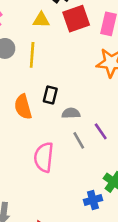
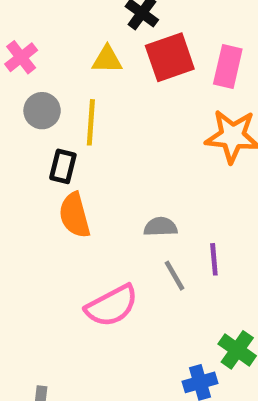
black rectangle: (50, 95) -> (63, 166), moved
purple line: (101, 131) -> (214, 259), turned 30
pink semicircle: (44, 157) -> (112, 306), turned -124

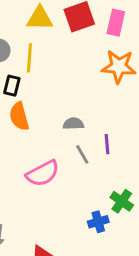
yellow triangle: (107, 60) -> (40, 18), size x1.4

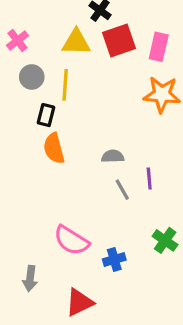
pink semicircle: (43, 173) -> (71, 240), moved, turned 60
blue cross: (98, 222) -> (114, 259), moved

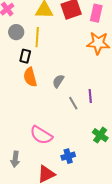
gray semicircle: (113, 156) -> (58, 81), moved, turned -56
blue cross: (114, 259) -> (68, 156), moved

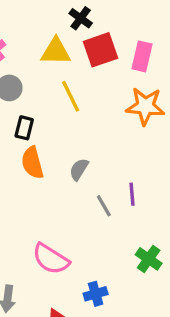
yellow line: (37, 37) -> (71, 96), moved, turned -30

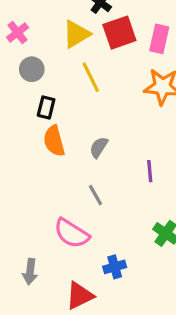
yellow triangle: (56, 51) -> (76, 34), turned -32
gray line: (104, 206) -> (96, 195), moved

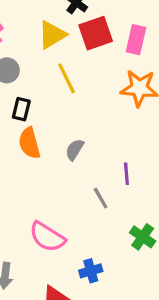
gray line: (96, 195) -> (101, 198), moved

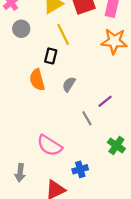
black rectangle: (21, 109) -> (51, 56), moved
purple line: (126, 174) -> (105, 101), turned 56

